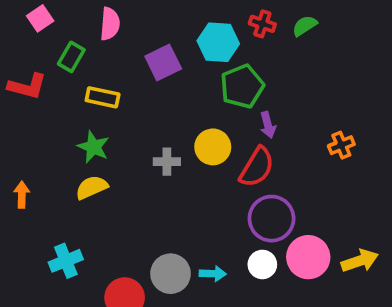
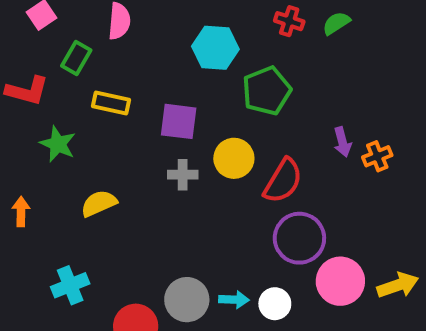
cyan hexagon: (218, 42) -> (215, 48), moved
purple square: (163, 62) -> (179, 121), moved, turned 33
purple arrow: (268, 125) -> (342, 142), moved
green star: (93, 147) -> (58, 144), moved
white circle: (262, 264) -> (275, 304), moved

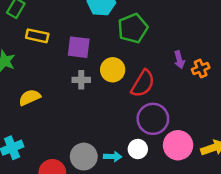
white circle: (275, 304) -> (138, 149), moved

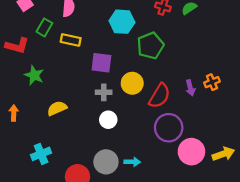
yellow rectangle: (37, 36) -> (71, 40), moved
purple arrow: (179, 60) -> (190, 88), moved
white circle: (138, 149) -> (108, 120), moved

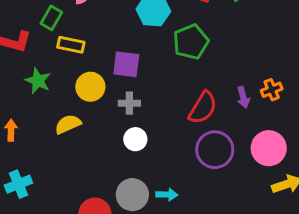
yellow rectangle: (71, 40) -> (71, 45), moved
yellow circle: (132, 83) -> (90, 87), moved
pink circle: (191, 152) -> (269, 148), moved
cyan cross: (41, 154) -> (18, 184), moved

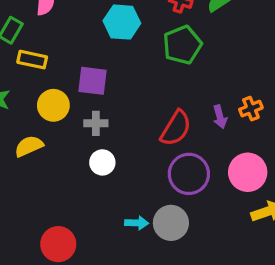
green pentagon: (191, 42) -> (182, 45), moved
gray circle: (132, 195) -> (171, 223), moved

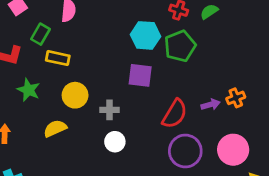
cyan hexagon: (122, 22) -> (145, 35), moved
purple square: (93, 81) -> (140, 75), moved
purple arrow: (220, 117) -> (211, 105), turned -90

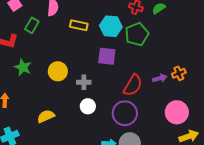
yellow rectangle: (58, 58) -> (79, 25), moved
yellow semicircle: (55, 128) -> (46, 116), moved
purple circle: (185, 151) -> (125, 113), moved

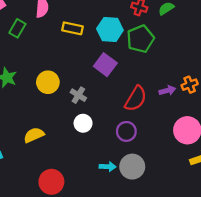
purple square: (107, 56) -> (105, 65), turned 30
gray cross: (84, 82) -> (78, 95), turned 32
purple circle: (125, 113) -> (126, 131), size x0.7

